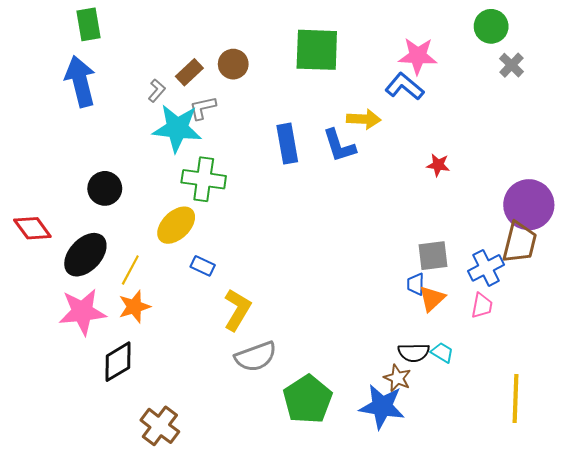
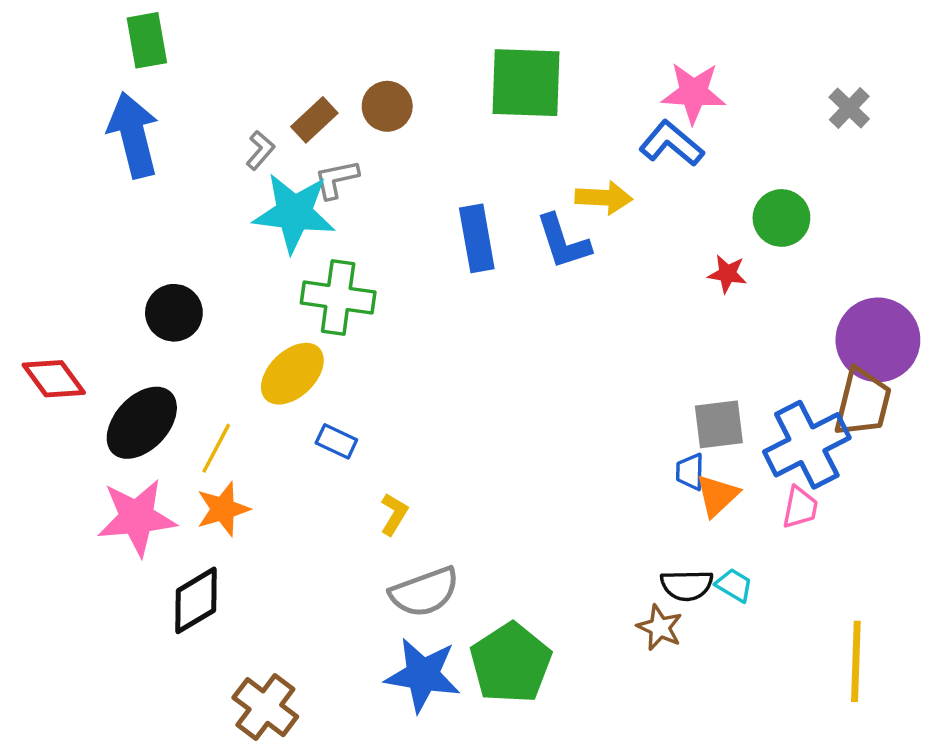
green circle: (491, 26) -> (781, 218), moved
blue cross: (486, 268) -> (807, 445), size x1.4
yellow L-shape: (237, 310) -> (394, 514), size x0.6
blue star: (382, 407) -> (423, 675), moved

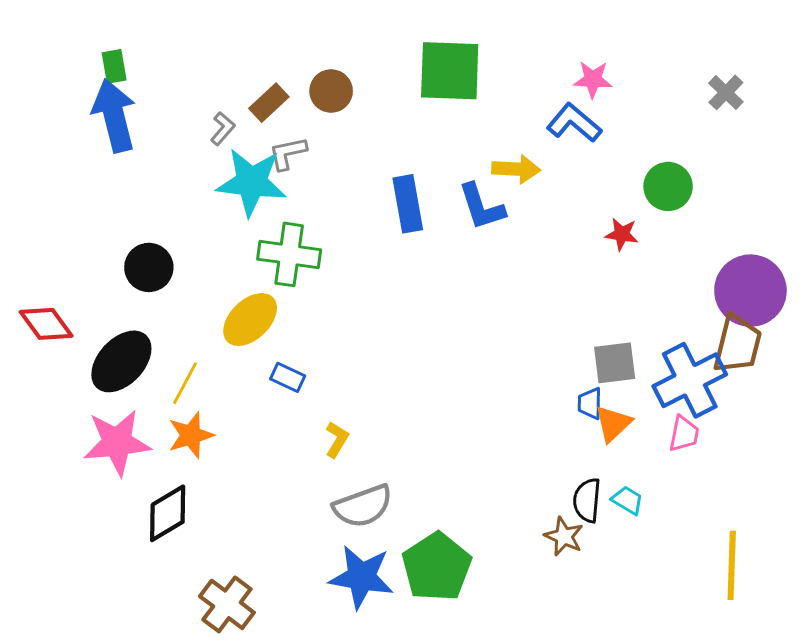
green rectangle: (147, 40) -> (114, 66), moved, size x0.7
pink star: (693, 93) -> (593, 79), size x0.7
black semicircle: (687, 585) -> (587, 500), turned 96

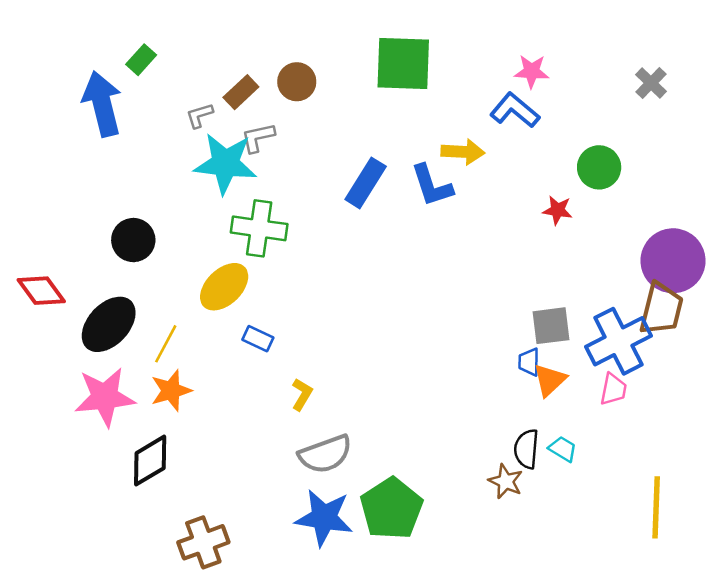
green rectangle: (114, 66) -> (141, 60), moved, turned 52
gray L-shape: (223, 129) -> (199, 115), turned -148
blue rectangle: (408, 204) -> (366, 183), turned 42
brown cross: (227, 604) -> (203, 542), turned 33

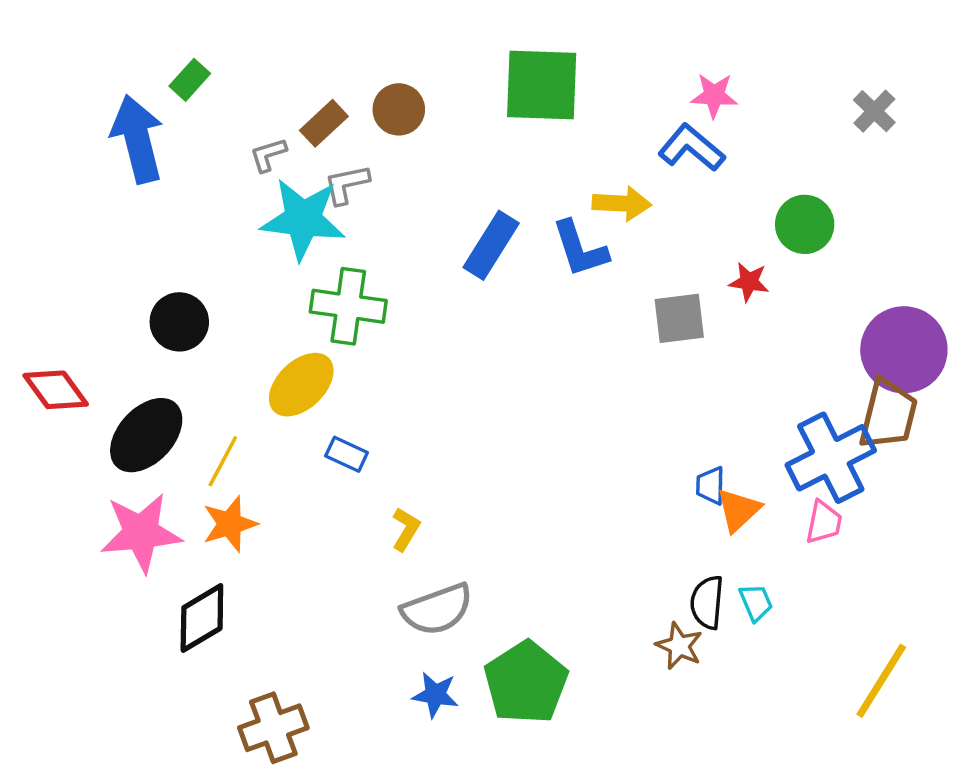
gray square: (551, 326) -> (679, 318), moved
cyan trapezoid: (563, 449) -> (756, 602), turned 36
yellow line: (656, 507) -> (881, 681), turned 30
blue star: (324, 518) -> (435, 695), size x0.6

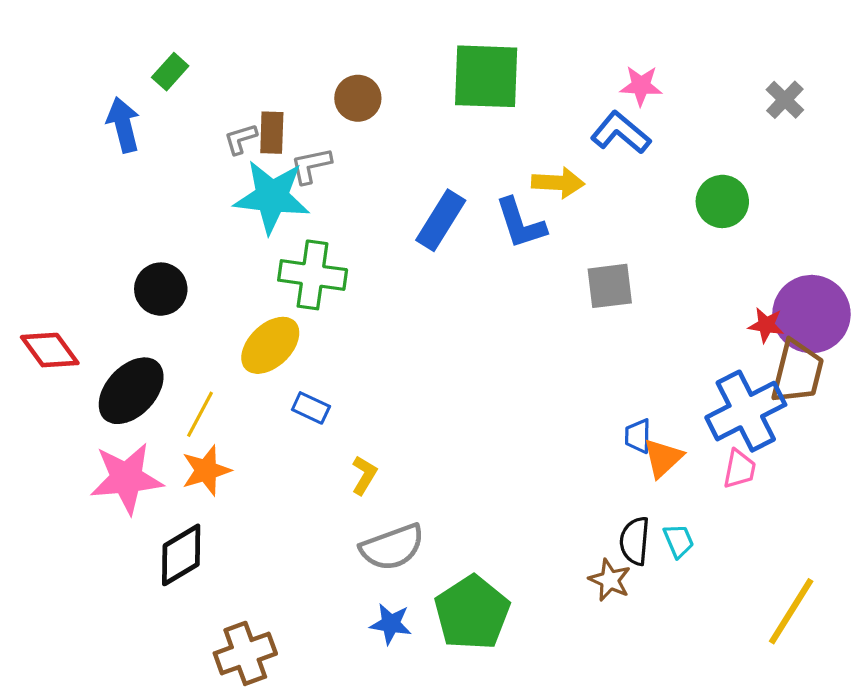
brown rectangle: (324, 123) -> (272, 133), moved, turned -45
blue arrow: (137, 139) -> (123, 125), size x0.7
red star: (749, 282) -> (766, 325), moved

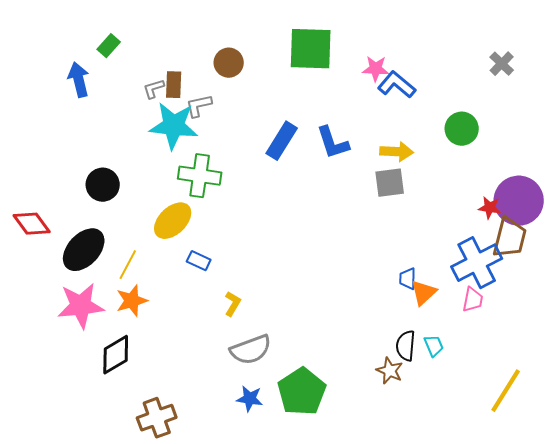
pink star: (641, 86) -> (376, 69), moved
yellow arrow: (558, 183) -> (397, 152), moved

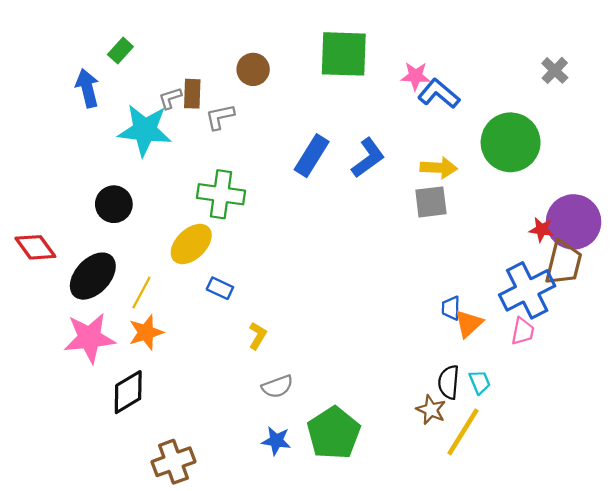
cyan star: (174, 126) -> (145, 130), moved
green circle: (462, 129) -> (511, 142), size x1.6
blue L-shape: (333, 143) -> (368, 158), turned -108
gray semicircle: (251, 350) -> (277, 387), size x0.7
yellow line: (506, 391) -> (463, 432), moved

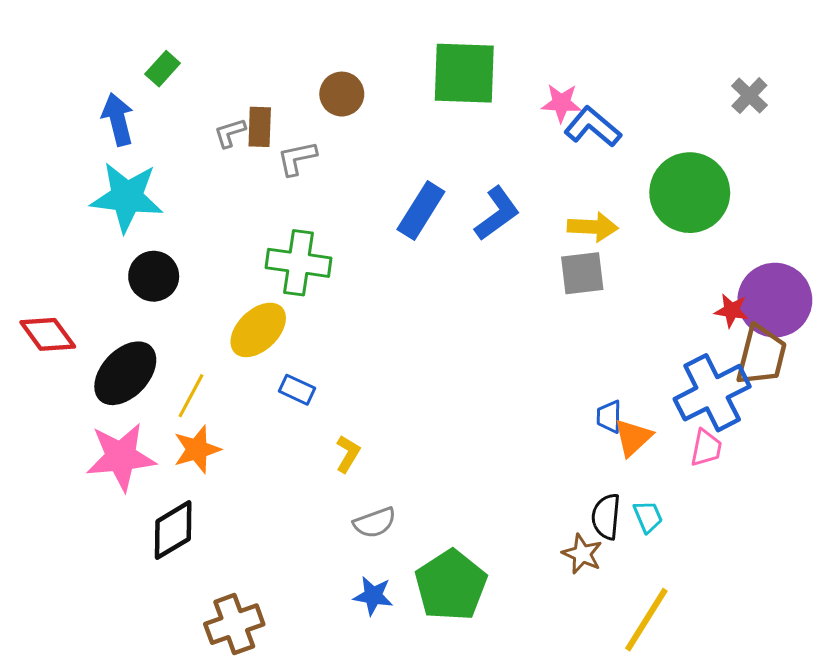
cyan star: (145, 130) -> (127, 197), moved
yellow line: (463, 432) -> (646, 620), moved

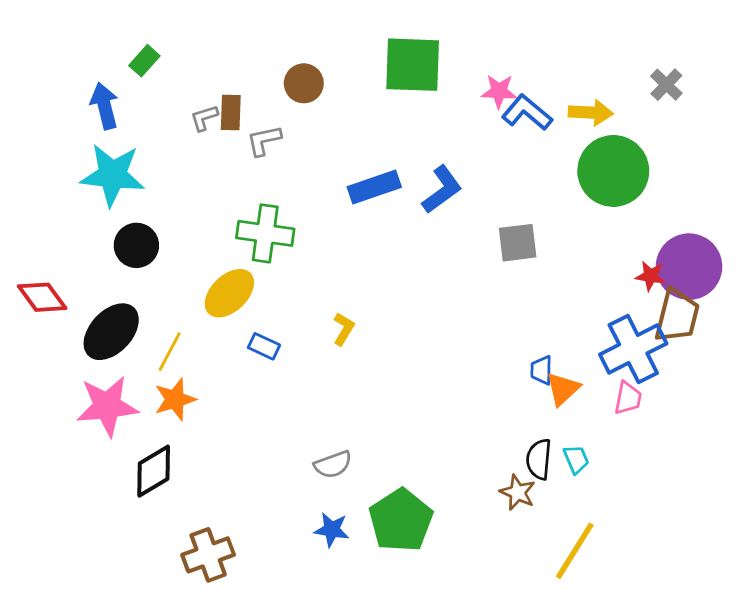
blue rectangle: (421, 210) -> (374, 187), turned 39
yellow arrow: (593, 227) -> (591, 113), moved
yellow L-shape: (348, 454) -> (344, 329), moved

